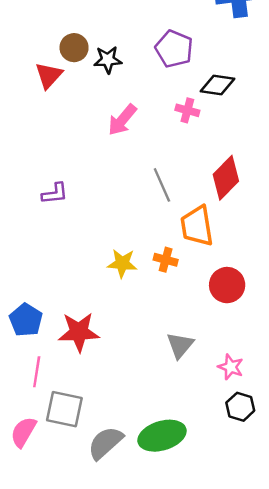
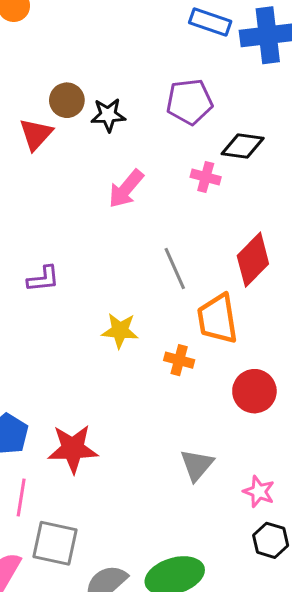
purple pentagon: (174, 49) -> (189, 102), turned -30
yellow star: (122, 263) -> (120, 331), moved

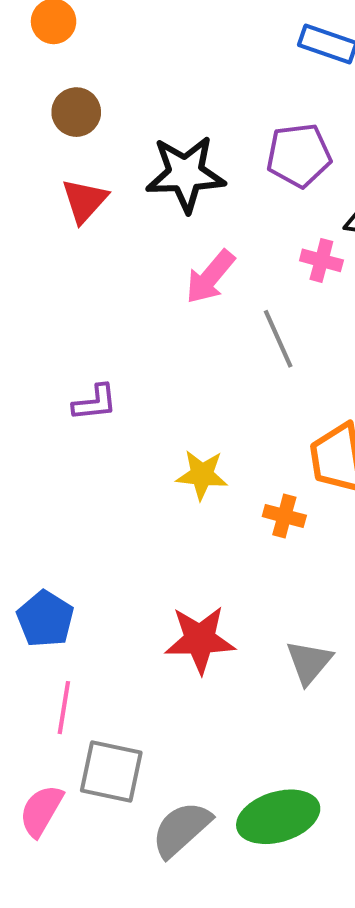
brown circle: (67, 100) -> (76, 112), moved
black star: (108, 115) -> (185, 174), size x1.6
gray line: (175, 269) -> (278, 339), moved
red star: (73, 449) -> (200, 640), moved

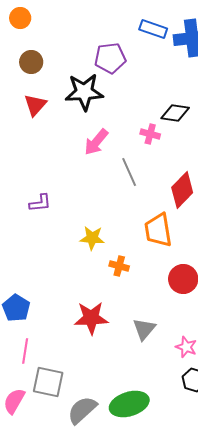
purple pentagon: (299, 155) -> (110, 58), moved
orange cross: (284, 516) -> (119, 266), moved

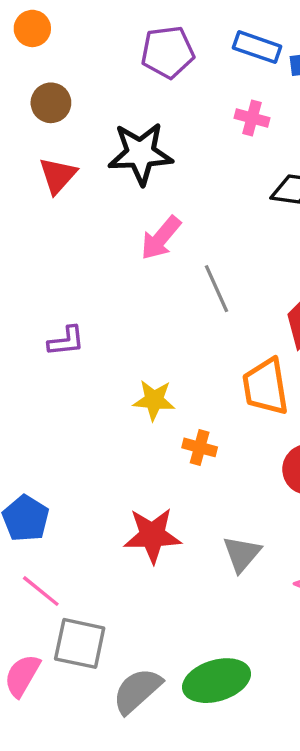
purple pentagon: (110, 58) -> (168, 52), moved
pink cross: (150, 134) -> (252, 118), moved
pink line: (25, 351) -> (41, 591), turned -60

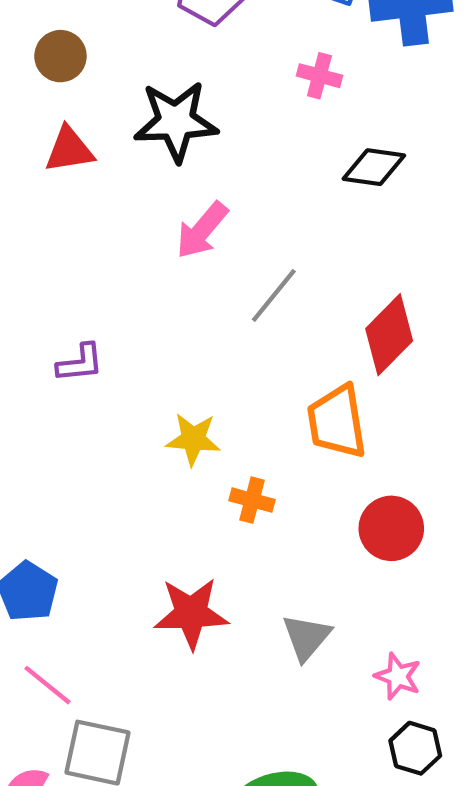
red triangle: (58, 175) -> (69, 150), turned 39
gray line: (216, 289) -> (274, 295), turned 63

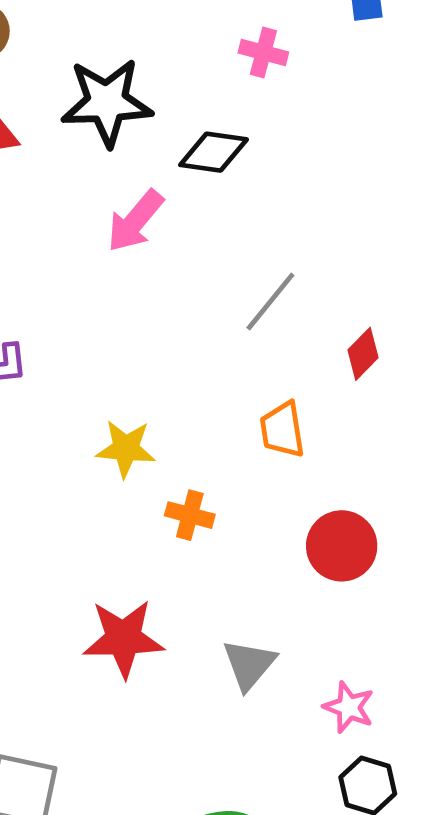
black diamond: (374, 167) -> (214, 152), moved
gray line: (274, 295) -> (270, 302), moved
red diamond: (389, 335) -> (363, 354), moved, size x0.6
orange trapezoid: (337, 422) -> (282, 430), size x0.7

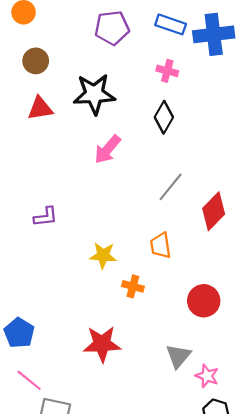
black diamond: (214, 152) -> (164, 117), moved, turned -68
red diamond: (363, 354) -> (214, 211), size x1.6
orange trapezoid: (282, 430) -> (161, 245), moved
gray triangle: (249, 665) -> (178, 356), moved

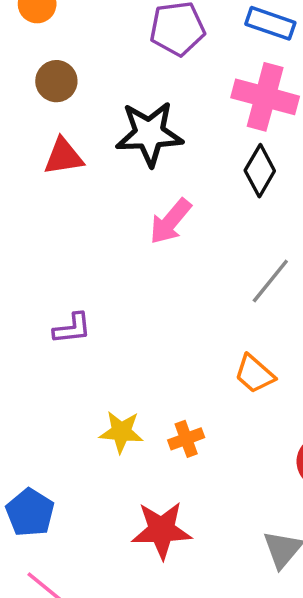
pink cross: (167, 71) -> (265, 97), size x1.8
orange trapezoid: (161, 245) -> (255, 374), turned -40
yellow star: (103, 255) -> (121, 432), moved
orange cross: (133, 286) -> (186, 439), moved, turned -35

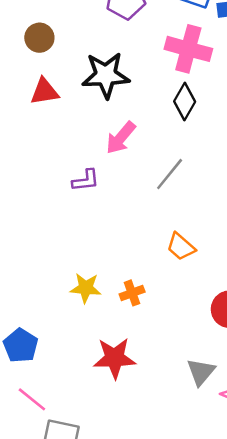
gray line: (270, 281) -> (170, 174), moved
purple L-shape: (72, 328) -> (86, 180), moved

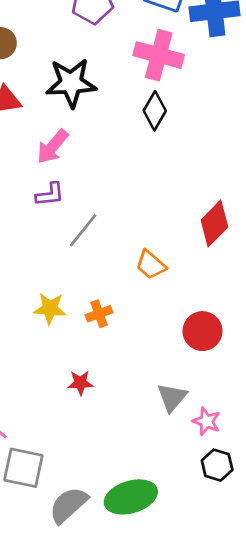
pink arrow: (121, 138) -> (53, 147), moved
gray line: (170, 174) -> (83, 230), moved
red star: (115, 358) -> (80, 383), size x0.6

